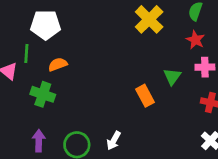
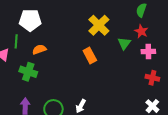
yellow cross: (149, 19) -> (99, 25), moved
green triangle: (172, 77) -> (124, 43), moved
orange rectangle: (145, 96) -> (90, 56), moved

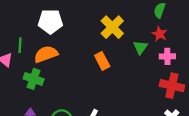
white pentagon: (30, 20) -> (50, 22), moved
orange semicircle: (39, 49) -> (46, 54), size x1.5
red cross: (152, 78) -> (172, 86), size x1.5

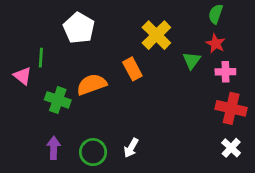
white pentagon: (50, 22) -> (79, 28), turned 30
orange semicircle: (46, 54) -> (92, 84), moved
orange rectangle: (102, 61) -> (132, 69), moved

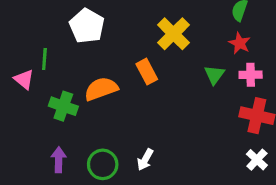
green triangle: (192, 60) -> (214, 75), moved

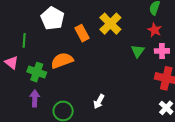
orange rectangle: (147, 72) -> (82, 33), moved
pink triangle: (24, 79) -> (11, 63), moved
purple arrow: (59, 160) -> (35, 98), moved
white arrow: (145, 160) -> (99, 101), moved

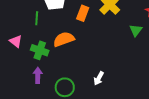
orange rectangle: (82, 33) -> (83, 13), turned 49
green line: (24, 40) -> (37, 18), moved

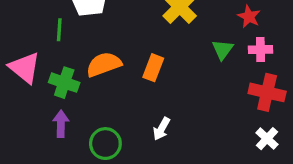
orange rectangle: (83, 13) -> (153, 68), moved
pink triangle: (16, 41) -> (25, 68), size x1.5

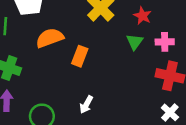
red star: (249, 17) -> (142, 16), moved
orange semicircle: (104, 64) -> (50, 38), moved

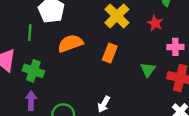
green triangle: (135, 42) -> (148, 70), moved
orange rectangle: (80, 56) -> (110, 53), moved

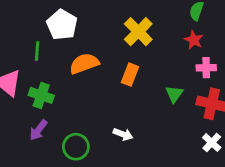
red star: (155, 23) -> (194, 40), moved
purple arrow: (31, 101) -> (38, 130), turned -144
white arrow: (104, 104) -> (123, 134), turned -98

